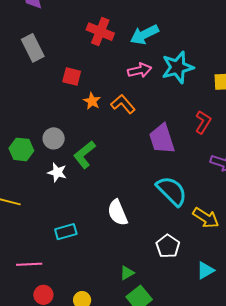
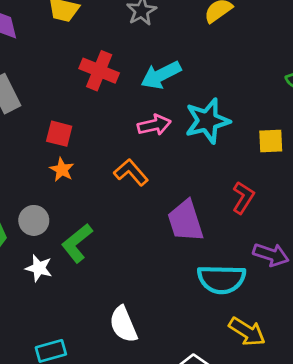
orange star: (92, 101) -> (62, 170), moved
cyan semicircle: (172, 191) -> (221, 279), moved, turned 136

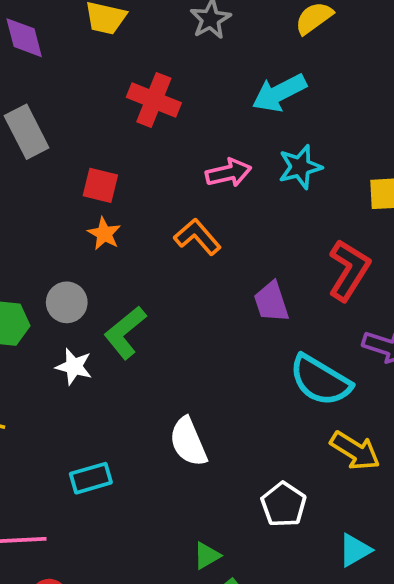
cyan arrow: (161, 75) -> (279, 93), moved
cyan star: (207, 121) -> (300, 167), size x0.7
red L-shape: (243, 198) -> (349, 270), size x1.4
purple trapezoid: (186, 221) -> (271, 302), size x0.7
cyan semicircle: (221, 279) -> (320, 380), turned 30

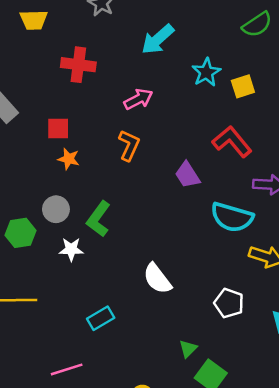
cyan star: (300, 167) -> (206, 72), moved
orange L-shape: (197, 237) -> (129, 145), turned 80
red L-shape: (349, 270) -> (232, 142), turned -57

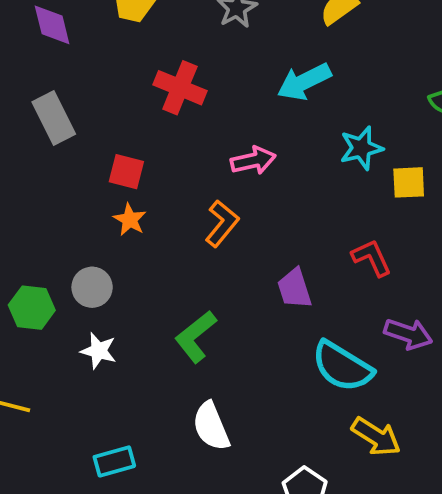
red L-shape: (232, 142) -> (372, 258), size x0.7
green L-shape: (98, 219) -> (196, 337), moved

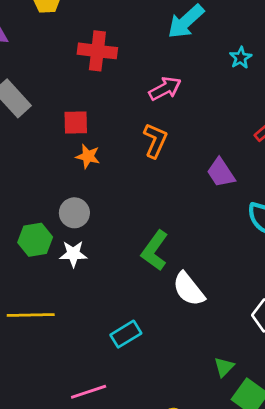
cyan star: (361, 148) -> (241, 58), size x0.7
green L-shape: (196, 337) -> (155, 251), moved
white star: (99, 351) -> (73, 254), moved

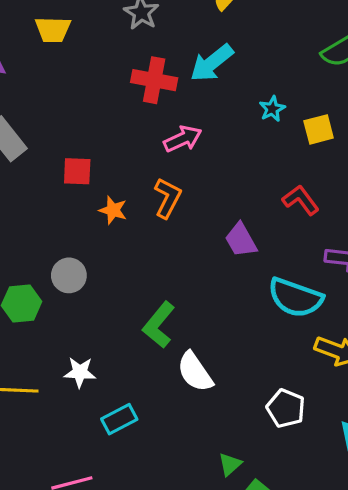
red cross: (97, 51) -> (154, 80), moved
orange star: (88, 156) -> (113, 210), moved
white star: (73, 254) -> (80, 372), moved

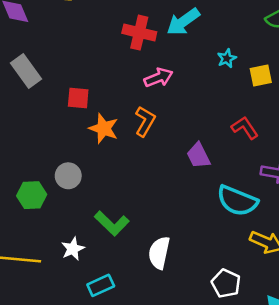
orange star: (113, 210) -> (104, 128), size x1.4
green L-shape: (159, 325) -> (112, 223), moved, turned -88
white star: (80, 372) -> (73, 249), turned -30
white semicircle: (195, 372) -> (159, 253), turned 44

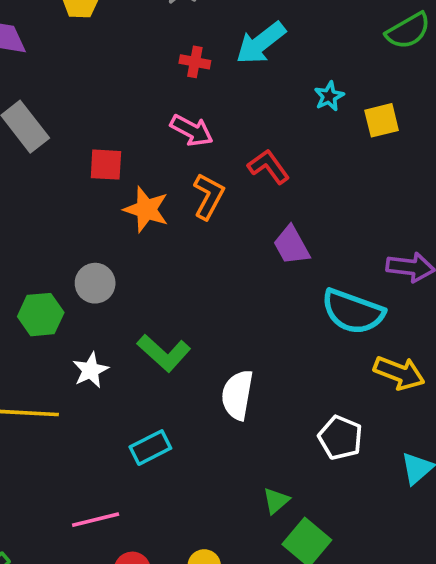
red cross: (139, 33) -> (195, 62), size x0.6
pink arrow: (159, 78) -> (192, 130), moved, turned 52
red L-shape: (245, 128) -> (269, 167), moved
white star: (73, 249) -> (91, 370), moved

